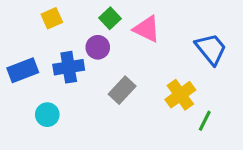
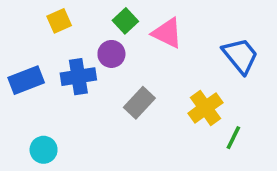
cyan circle: (47, 115) -> (44, 150), moved

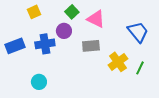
gray rectangle: (139, 103) -> (91, 46), moved, turned 42
green line: (233, 138) -> (140, 68), moved
cyan circle: (44, 150) -> (39, 82), moved

